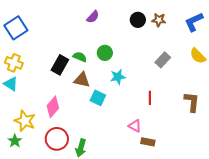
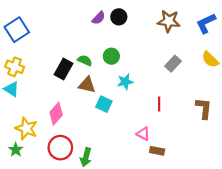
black circle: (138, 20) -> (119, 17), moved
brown star: (159, 20) -> (169, 21), size x1.5

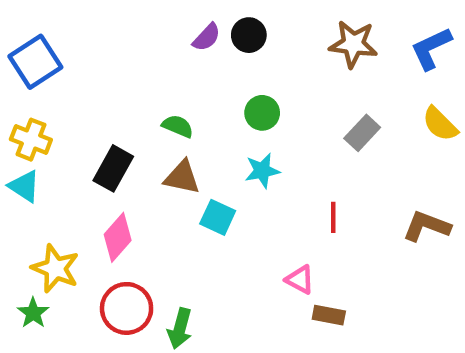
green circle: (111, 56) -> (262, 113), moved
black rectangle: (64, 69) -> (113, 168), moved
brown L-shape: (204, 108) -> (427, 226), turned -75

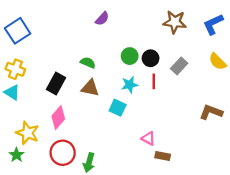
black circle: (249, 35) -> (151, 58), moved
cyan square: (218, 217) -> (118, 108), moved
red line: (333, 217) -> (154, 81), moved

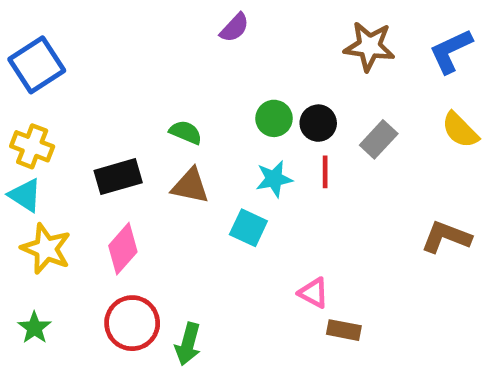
purple semicircle: (102, 19) -> (234, 28), moved
black rectangle: (56, 84) -> (118, 177), turned 45
yellow star: (27, 133) -> (46, 249), moved

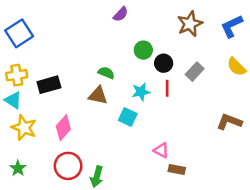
brown star: (369, 46) -> (190, 24), turned -30
green circle: (274, 118) -> (143, 50), moved
green semicircle: (186, 132) -> (106, 73), moved
yellow cross: (32, 146) -> (17, 75), turned -30
black rectangle: (118, 177) -> (49, 85), moved

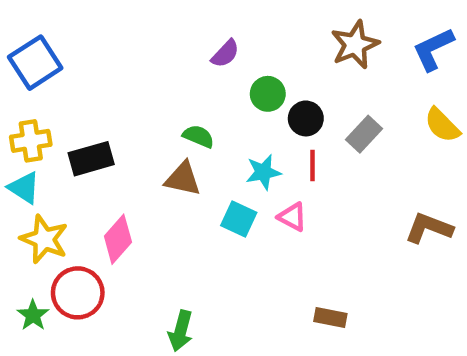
purple semicircle: (121, 14) -> (225, 54), moved
pink triangle: (161, 150) -> (292, 217), moved
red circle: (68, 166) -> (78, 293), moved

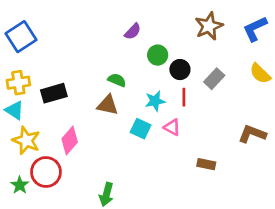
brown rectangle: (330, 317) -> (206, 164), moved

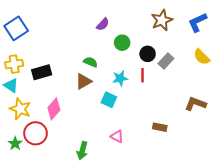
black circle: (180, 70) -> (148, 54), moved
brown triangle: (108, 105) -> (83, 81), turned -42
pink triangle: (172, 127) -> (117, 136), moved

